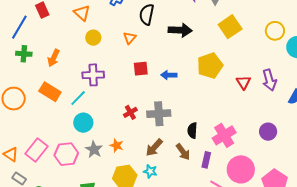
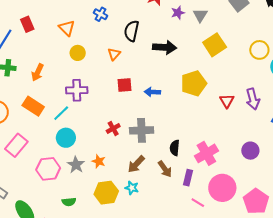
pink rectangle: (36, 150) -> (16, 145), moved

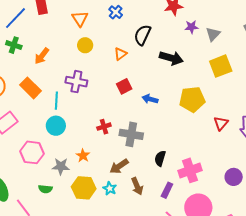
red square: (124, 85) -> (124, 86), turned -35
cyan line: (61, 113) -> (56, 101), turned -54
gray star: (76, 165) -> (61, 166), moved, turned 30
brown arrow: (165, 169) -> (137, 186), moved

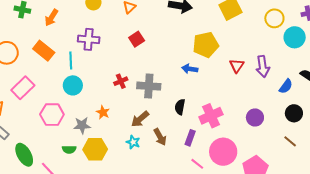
blue arrow: (150, 99) -> (190, 69), moved
yellow hexagon: (84, 188) -> (95, 149), moved

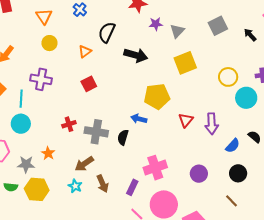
black semicircle: (180, 107) -> (123, 137), moved

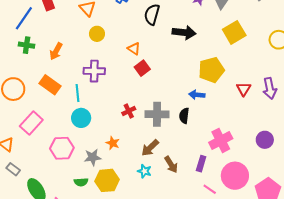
orange triangle: (85, 51) -> (134, 49), moved, turned -40

